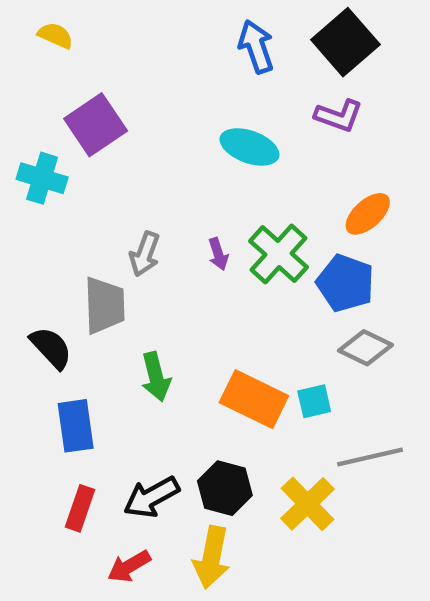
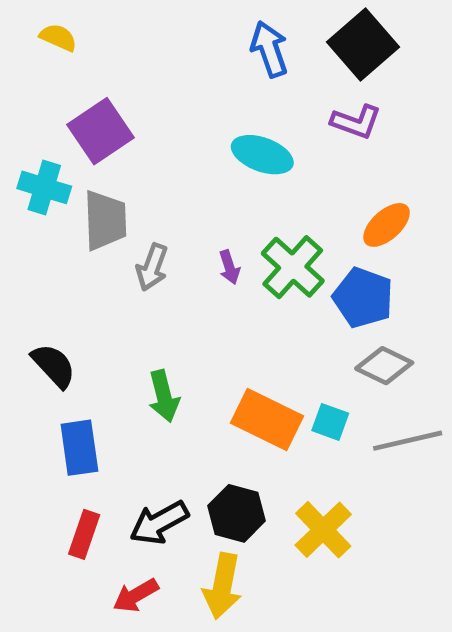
gray trapezoid: (105, 305) -> (105, 220), moved
cyan square: (314, 401) -> (330, 422), turned 33
gray line: (370, 457) -> (408, 441), moved

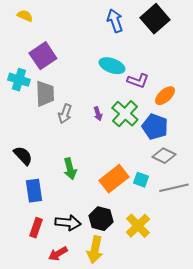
purple L-shape: (356, 122) -> (138, 81), moved
orange rectangle: (267, 420) -> (114, 179), turned -64
black arrow: (159, 523) -> (68, 223), turned -145

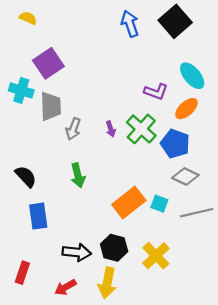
cyan ellipse: (112, 66) -> (192, 76), moved, turned 30
green arrow: (70, 169) -> (78, 175), moved
red rectangle: (36, 228) -> (22, 273), moved

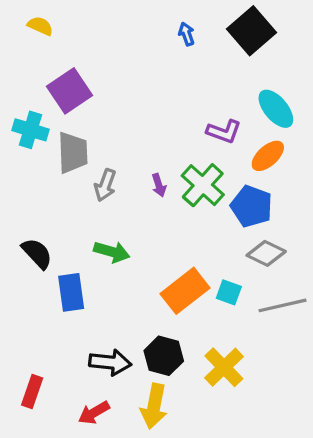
blue arrow: (130, 24) -> (187, 34), size x0.6
green arrow: (78, 175) -> (112, 252), turned -60
blue rectangle: (38, 216) -> (71, 292), moved

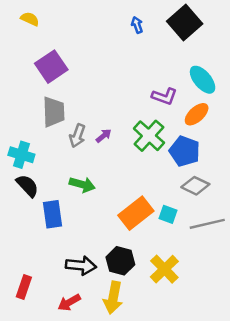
cyan cross: (30, 130) -> (21, 155), moved
purple arrow: (159, 185) -> (104, 136), moved, turned -112

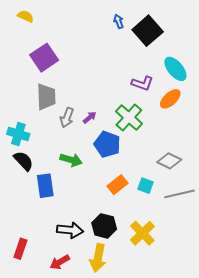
black square: (185, 23) -> (148, 31), moved
blue pentagon: (185, 151) -> (107, 144), moved
orange rectangle: (136, 213) -> (118, 185), size x0.7

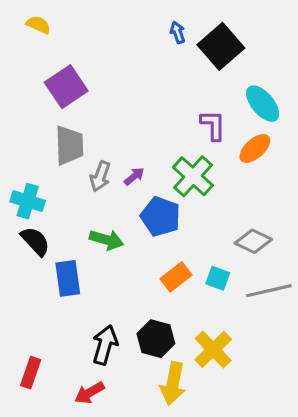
purple L-shape: (142, 83) -> (213, 125), turned -110
black arrow: (70, 230) -> (105, 345), turned -80
yellow arrow: (98, 258) -> (173, 384), moved

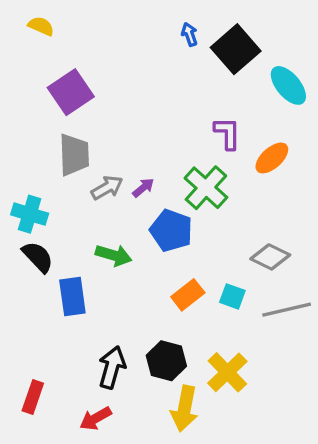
cyan ellipse: (263, 104) -> (288, 85), moved
gray arrow: (100, 176) -> (107, 188), turned -140

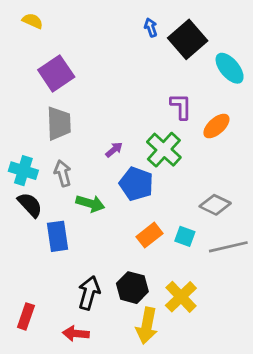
gray arrow: (107, 188) -> (63, 173), moved, turned -75
red arrow: (95, 418) -> (76, 334), turned 35

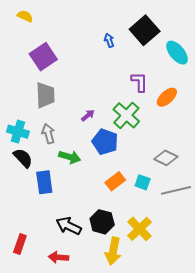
blue arrow: (151, 27) -> (109, 40), moved
black arrow: (89, 293) -> (69, 226), turned -80

